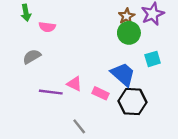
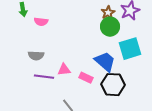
gray semicircle: (32, 57) -> (36, 56), moved, turned -147
cyan square: (153, 59) -> (130, 49), size x1.6
pink triangle: (74, 84) -> (64, 70), turned -32

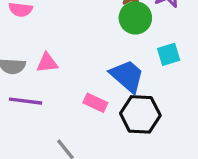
cyan square: (130, 49) -> (169, 54), size x0.6
pink triangle: (64, 70) -> (47, 63), moved

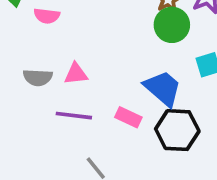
purple line: (26, 101) -> (74, 116), moved

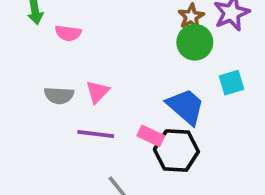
pink triangle: (76, 74) -> (98, 92), turned -40
black hexagon: (177, 130) -> (176, 151), moved

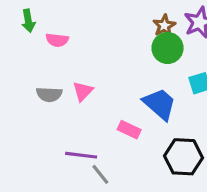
purple line: (96, 134) -> (81, 155), moved
black hexagon: (176, 151) -> (184, 157), moved

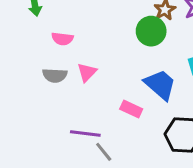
pink semicircle: (57, 40) -> (62, 39), moved
green circle: (168, 48) -> (151, 31), moved

